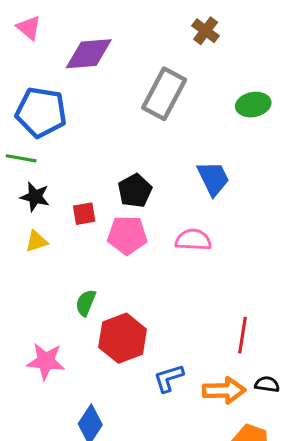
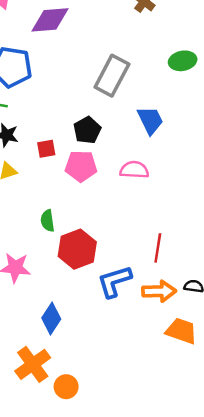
gray rectangle: (164, 94) -> (112, 76), moved
green semicircle: (86, 303) -> (48, 221), turned -30
red line: (242, 335) -> (158, 248), moved
blue L-shape: (169, 378) -> (114, 281), size x1.4

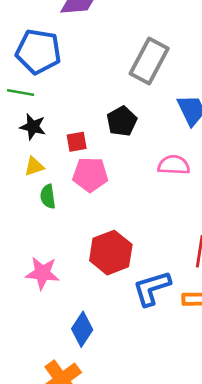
pink pentagon: (81, 166) -> (90, 175), moved
green semicircle: (48, 221) -> (48, 196), moved

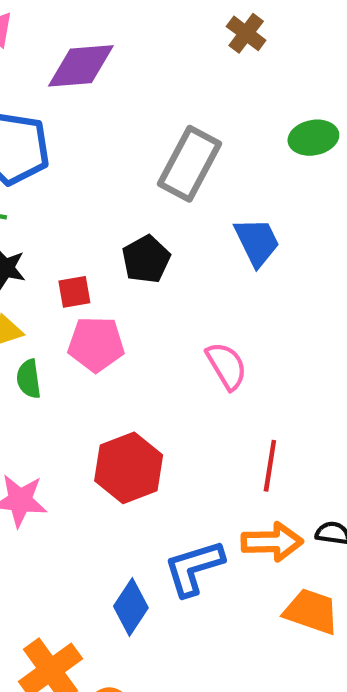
pink semicircle: (174, 165) -> (226, 366), moved, turned 56
blue L-shape: (152, 288) -> (194, 568), moved
blue diamond: (82, 329) -> (131, 607), moved

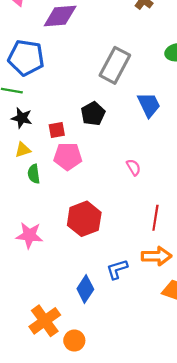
pink semicircle: (226, 366) -> (134, 167), size x0.7
blue L-shape: (194, 568) -> (117, 269), size x0.7

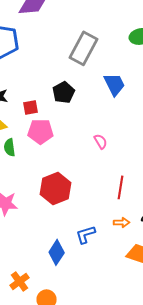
orange arrow: (157, 256) -> (122, 222), size x0.6
orange cross: (45, 321) -> (20, 281), size x0.7

